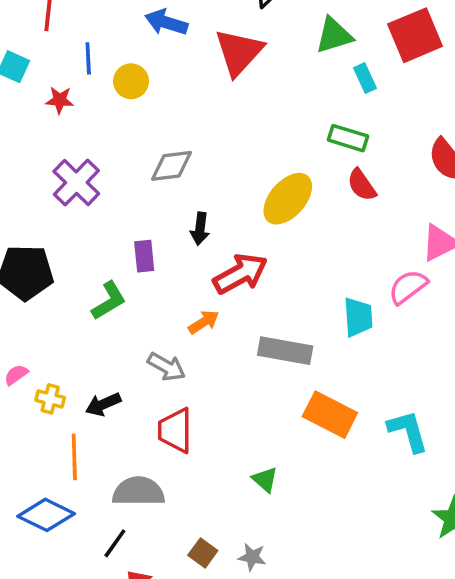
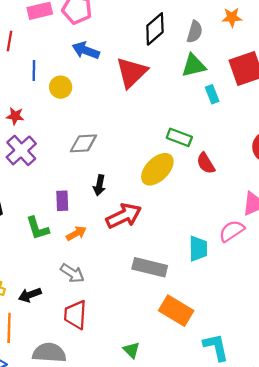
red star: (60, 100) -> (15, 116), moved
green rectangle: (348, 138) -> (179, 137), moved
green L-shape: (109, 301) -> (38, 228), turned 100
orange arrow: (204, 322) -> (76, 233), moved
cyan L-shape: (408, 431) -> (216, 347), moved

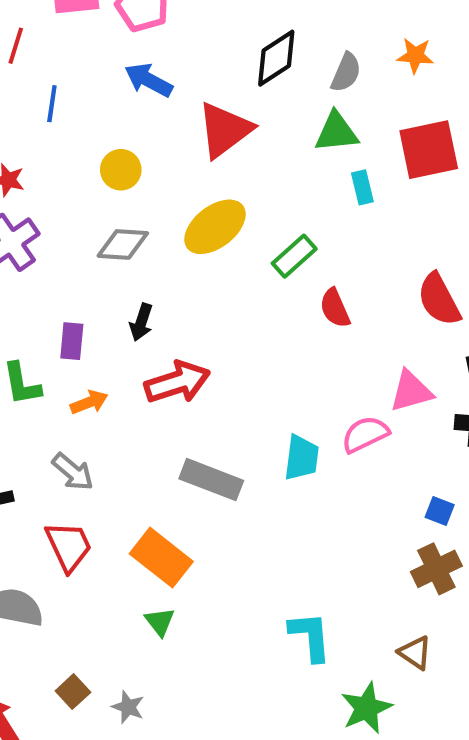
yellow circle: (61, 87) -> (121, 170), moved
green rectangle: (179, 137) -> (294, 256), turned -70
yellow ellipse: (157, 169) -> (215, 227), moved
orange rectangle: (176, 311) -> (161, 558), moved
red trapezoid: (75, 315) -> (69, 546), turned 144

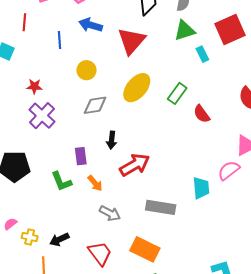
blue line: (52, 104) -> (59, 40), moved
orange arrow: (89, 402) -> (95, 183), turned 84
gray arrow: (73, 472) -> (110, 213), moved

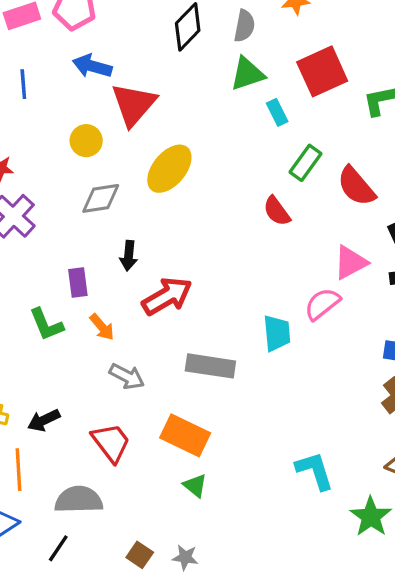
blue line: (59, 40) -> (23, 84), moved
red triangle: (131, 41) -> (134, 104), moved
green rectangle: (177, 93) -> (306, 163), moved

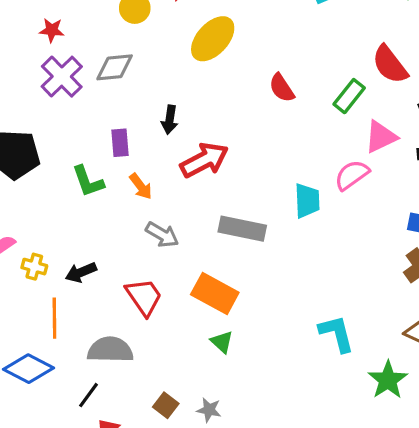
green rectangle: (306, 163) -> (349, 96), moved
gray diamond: (101, 198) -> (115, 67), moved
red semicircle: (277, 211) -> (282, 88), moved

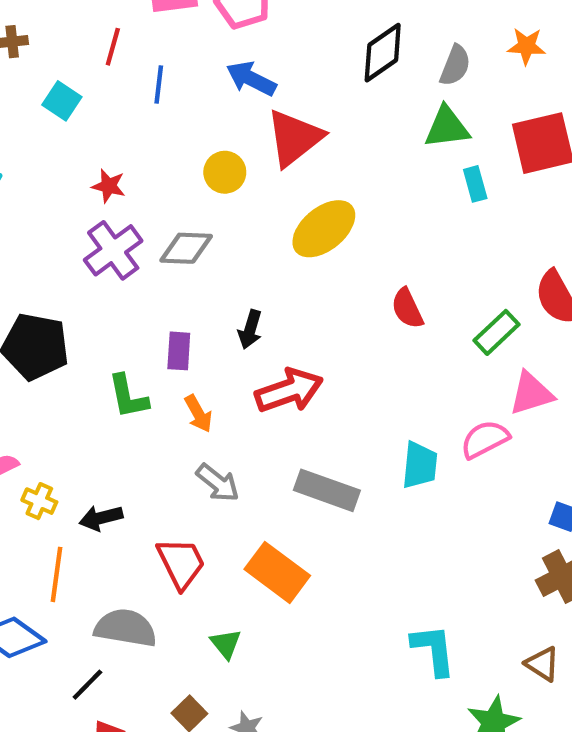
green triangle: (222, 342) -> (226, 644), moved

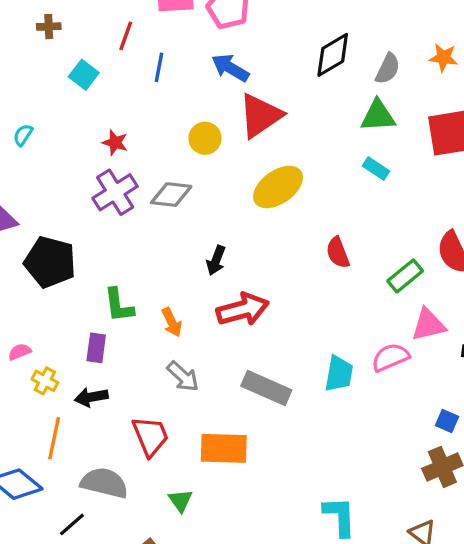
cyan rectangle: (475, 184) -> (376, 169), moved, turned -45
purple rectangle: (179, 351) -> (96, 348), moved
orange rectangle: (277, 572) -> (224, 448), turned -39

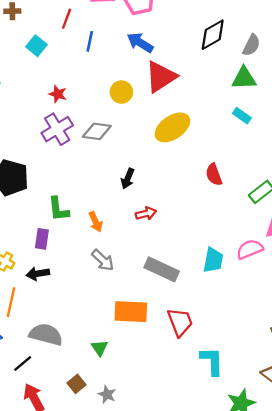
red arrow: (243, 309) -> (146, 214), size x0.6
red trapezoid: (150, 436) -> (180, 322), moved

